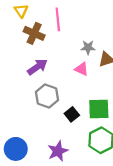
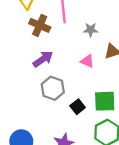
gray star: (88, 47) -> (91, 30), moved

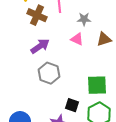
pink triangle: (87, 61) -> (77, 39), moved
black square: (78, 107) -> (72, 105), moved, turned -32

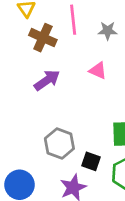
gray star: (84, 19) -> (108, 31), moved
gray hexagon: (49, 73) -> (59, 143), moved

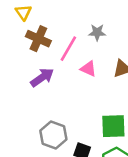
pink line: (73, 20) -> (68, 49), moved, turned 36

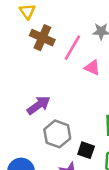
purple arrow: (42, 77) -> (39, 105), moved

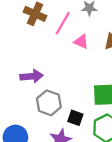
purple arrow: (39, 105) -> (32, 76), turned 30

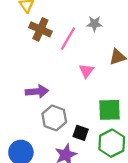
pink triangle: (81, 42) -> (86, 71), moved, turned 42

